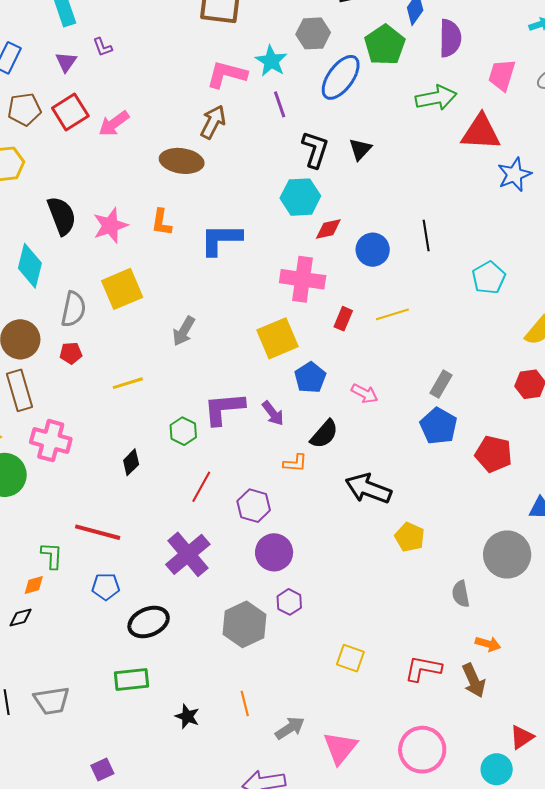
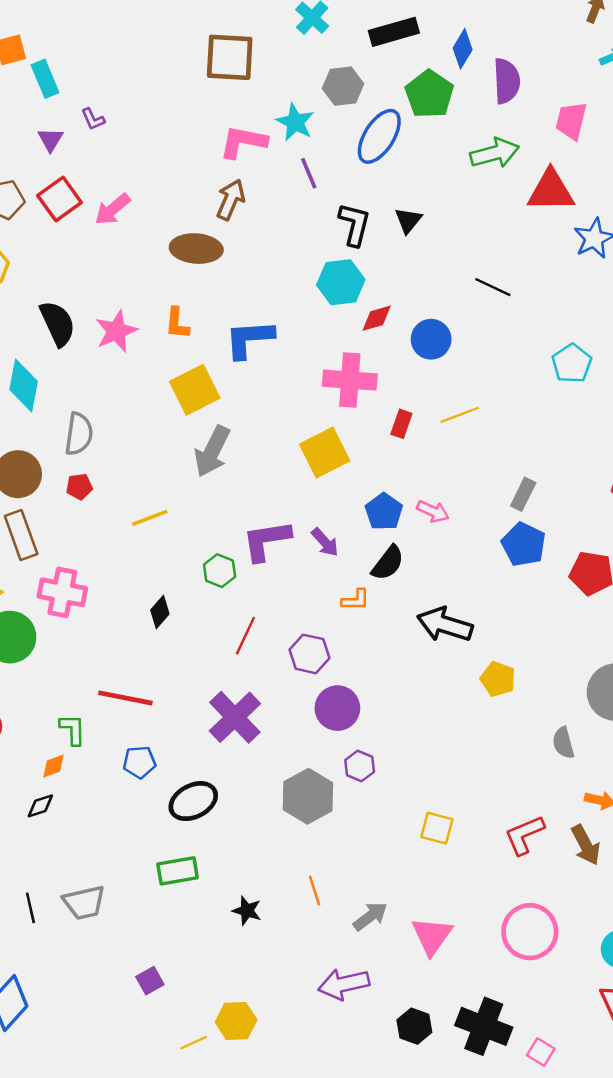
black line: (426, 235) -> (493, 287), moved, turned -52
yellow square: (122, 289) -> (195, 390), moved
gray arrow: (184, 331) -> (212, 451), size x1.4
blue pentagon: (310, 378) -> (384, 512), moved
red L-shape: (423, 669) -> (524, 835), turned -30

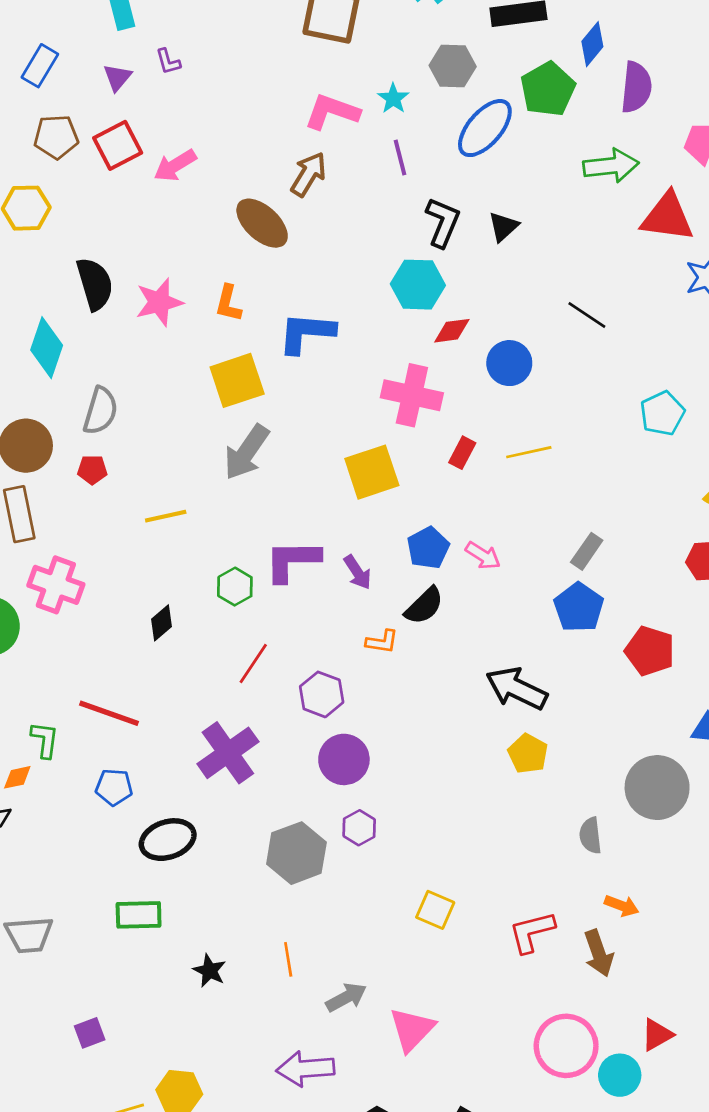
cyan star: (295, 122) -> (393, 98), size x0.7
brown ellipse: (196, 249) -> (262, 223), turned 30
black arrow: (445, 625) -> (516, 688), moved
pink circle: (530, 932) -> (566, 1046), moved

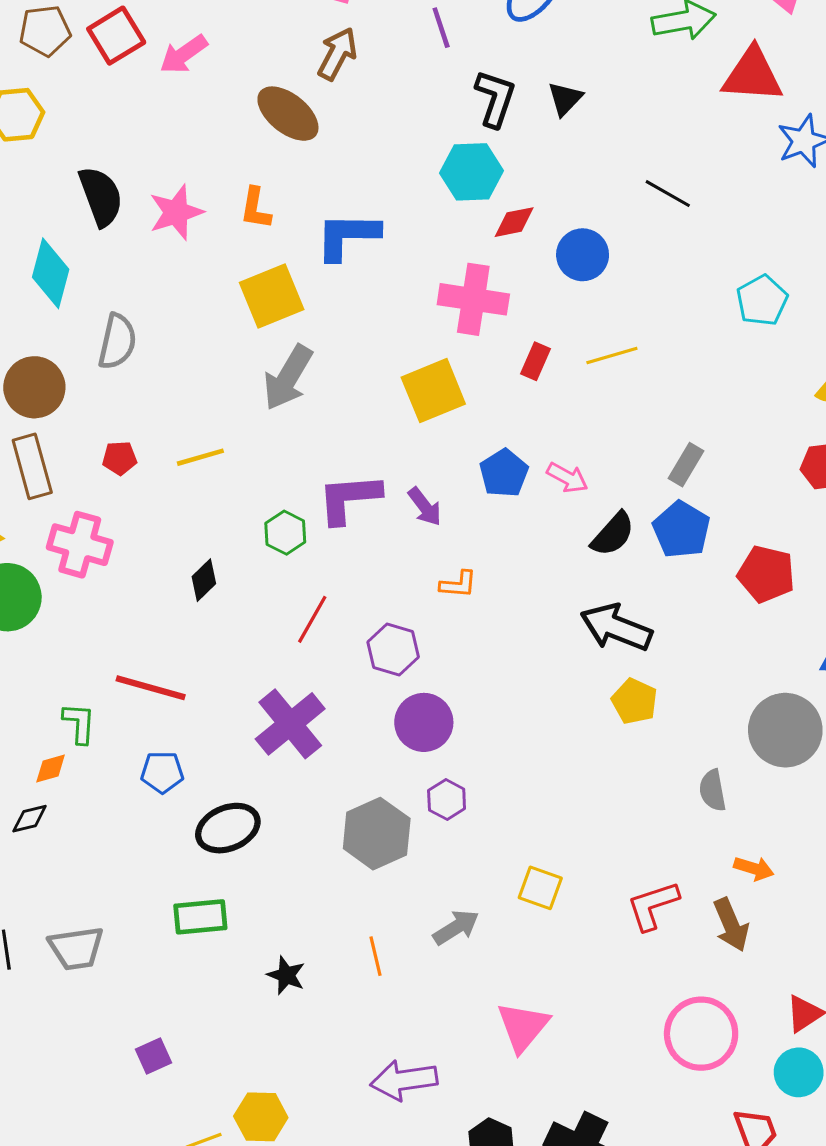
red pentagon: (92, 470) -> (120, 458), moved
black semicircle: (424, 606) -> (613, 534), moved
gray arrow: (346, 997) -> (456, 927), moved
cyan circle: (620, 1075) -> (799, 1072), moved

